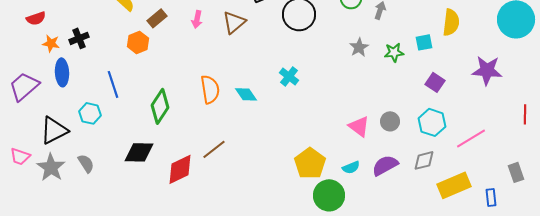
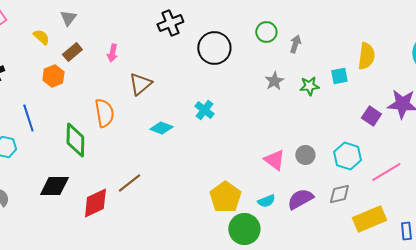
brown triangle: (234, 22) -> (140, 84), moved
purple square: (435, 82) -> (371, 116), moved
orange semicircle: (210, 89) -> (104, 113), moved
cyan diamond: (246, 94) -> (161, 128), turned -35
green diamond: (160, 106) -> (75, 140), turned -32

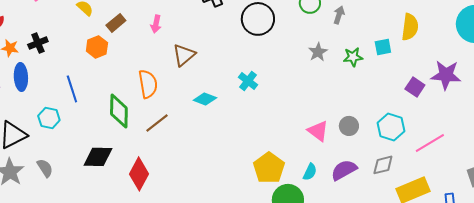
brown line: (129, 183) -> (157, 123), moved
cyan semicircle: (266, 201) -> (310, 172), turned -42
red diamond: (95, 203) -> (139, 174), turned -36

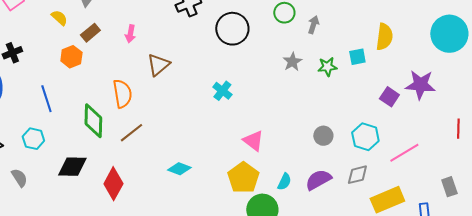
cyan diamond: (205, 99) -> (179, 169), moved
cyan hexagon: (49, 118) -> (33, 139), moved
pink triangle: (318, 131) -> (253, 141), moved

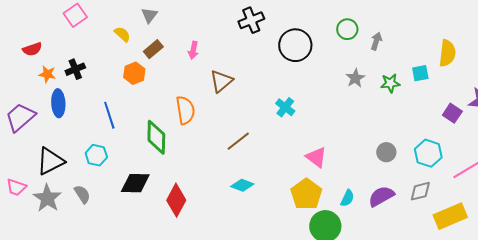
brown line: (131, 133) -> (238, 141), moved

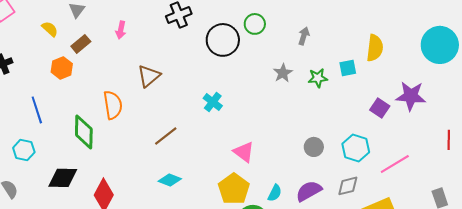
green circle: (347, 29) -> (255, 24), moved
pink arrow: (193, 50) -> (121, 30), moved

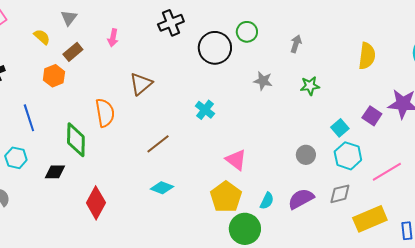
cyan square: (348, 68) -> (340, 128), moved, turned -30
gray star: (283, 73) -> (263, 81), moved, turned -30
black diamond: (63, 178) -> (55, 172), moved, size x0.7

